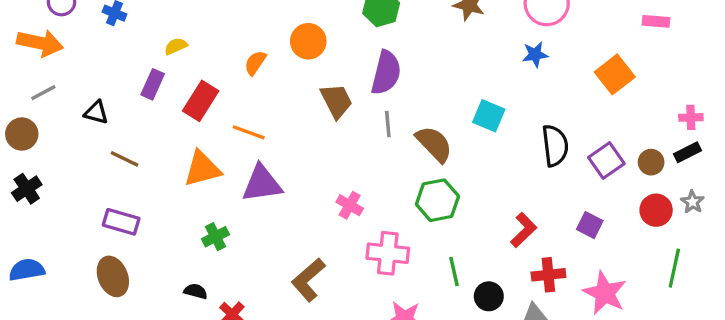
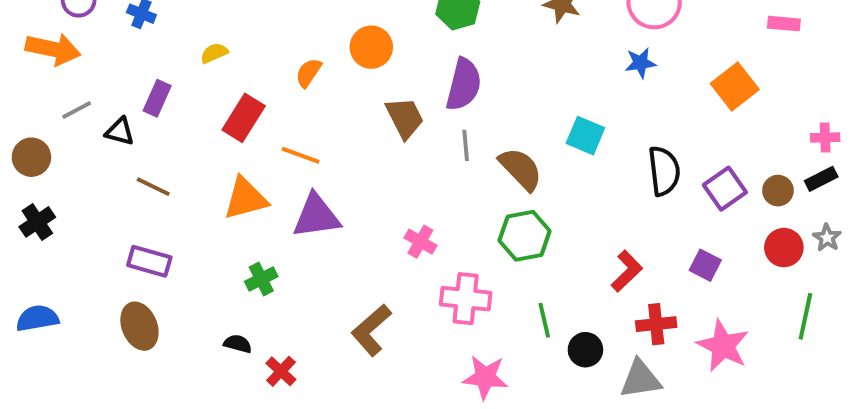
purple rectangle: (153, 84) -> (157, 98), moved
gray line: (43, 93) -> (77, 110), moved

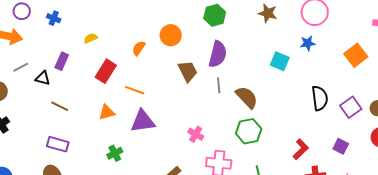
cyan square: (585, 136) -> (280, 61), moved
orange triangle: (246, 198) -> (107, 112), size x0.7

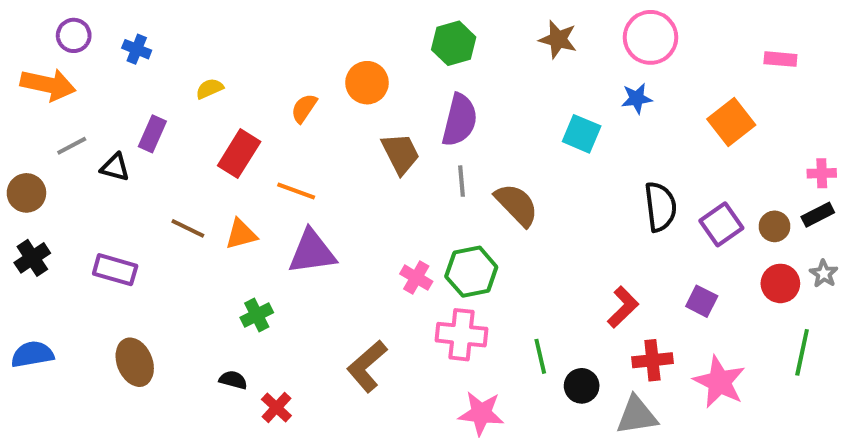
brown line: (60, 106) -> (188, 228), moved
green hexagon: (249, 131) -> (471, 272), moved
purple rectangle: (58, 144) -> (115, 270), moved

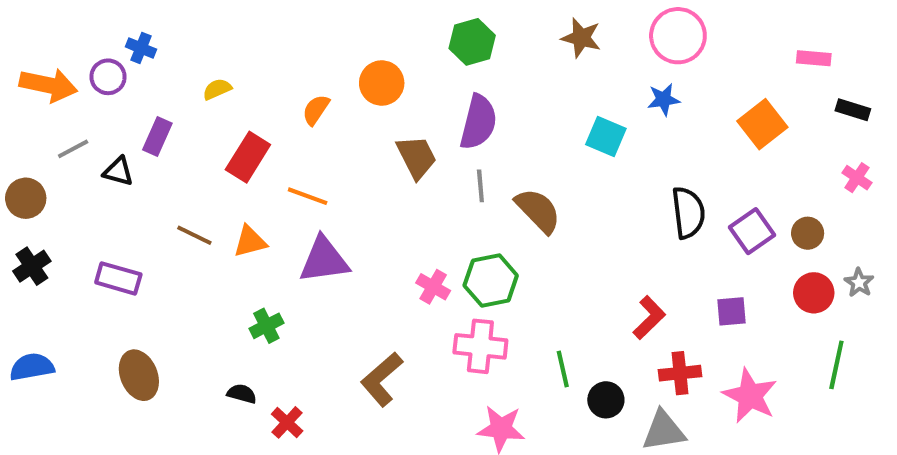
purple circle: (74, 35) -> (108, 77), moved
pink cross: (822, 173) -> (857, 178), turned 36
black rectangle: (818, 215) -> (853, 110), moved, turned 44
purple square: (702, 301) -> (731, 311), turned -32

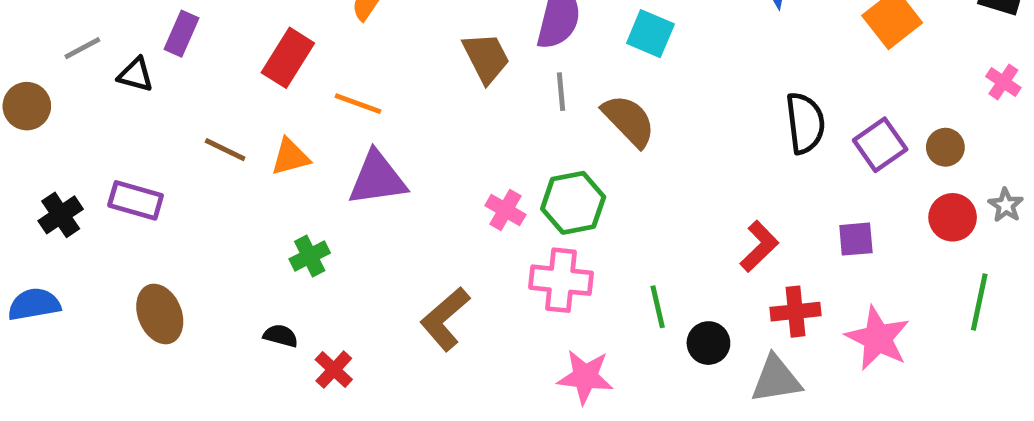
cyan square: (606, 136) -> (650, 34), moved
black cross: (32, 266) -> (61, 215), moved

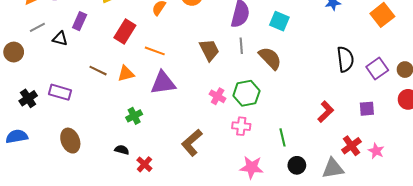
brown trapezoid: (486, 58) -> (209, 50), moved
pink cross: (561, 280) -> (241, 126), size x0.7
red cross: (795, 312) -> (351, 146), moved, turned -30
pink star: (878, 338) -> (376, 151), size x0.6
black circle: (708, 343) -> (297, 165), moved

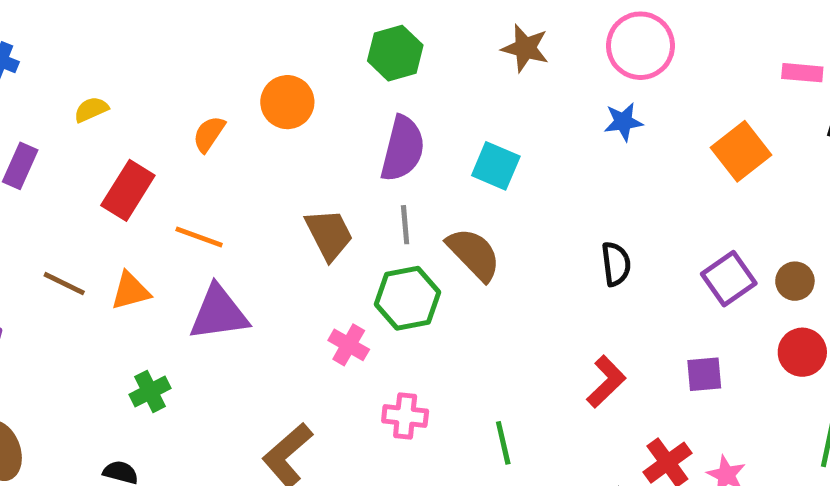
black semicircle: (345, 59) -> (616, 264), moved, size x0.7
green hexagon: (246, 93) -> (408, 298), moved

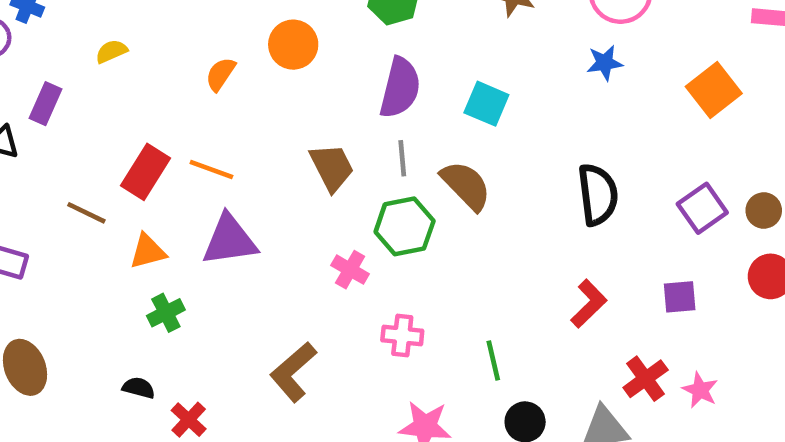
red rectangle: (128, 190) -> (145, 172), moved
black semicircle: (616, 264) -> (598, 195), size x1.5
orange triangle: (130, 291) -> (148, 251), moved

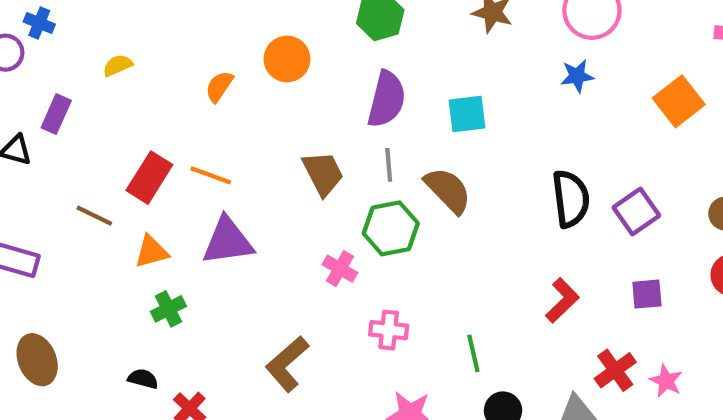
cyan square: (486, 104) -> (467, 114), turned -30
purple square: (702, 208) -> (636, 211), moved

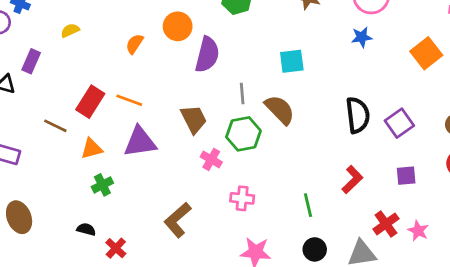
purple semicircle: (387, 99) -> (207, 55), moved
brown trapezoid: (323, 173) -> (194, 119), moved
green line: (473, 353) -> (308, 205), moved

